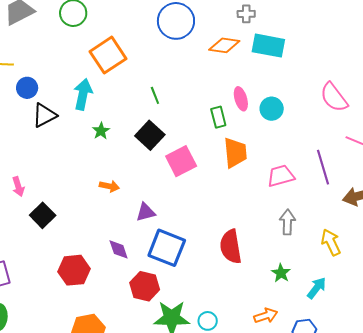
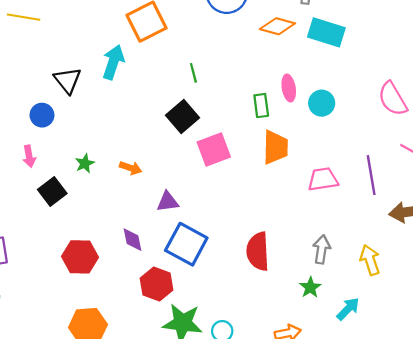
blue circle: (27, 88) -> (42, 115), moved
black triangle: (44, 115) -> (68, 80), turned -48
green star: (101, 131) -> (85, 163), moved
gray arrow: (287, 222) -> (322, 249), moved

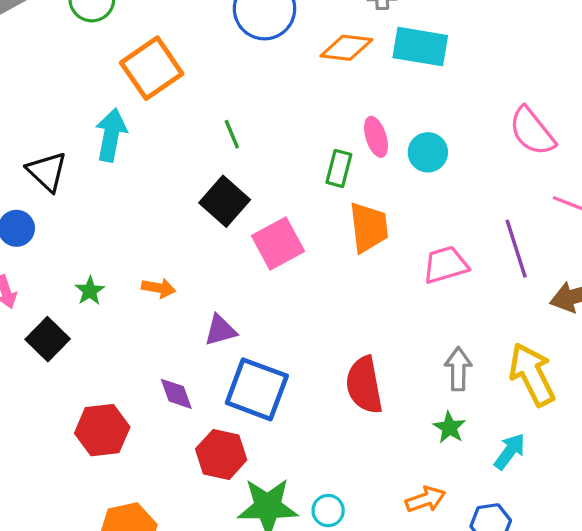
green rectangle: (261, 106) -> (339, 168), turned 30
yellow arrow: (370, 260) -> (532, 374), size x1.4

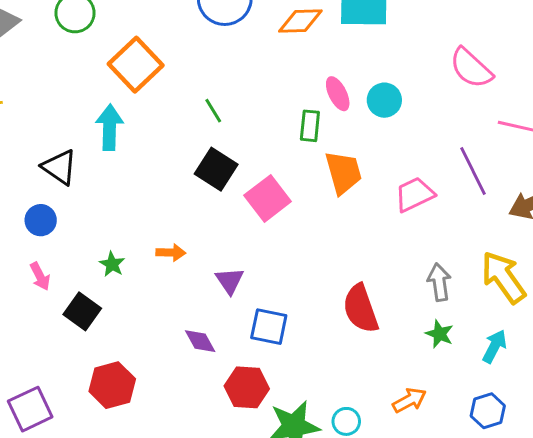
purple triangle: (220, 330) -> (230, 281), turned -40
blue square: (257, 389) -> (269, 327), size x0.7
red hexagon: (102, 430) -> (112, 385), moved
orange arrow: (425, 499) -> (409, 400), moved

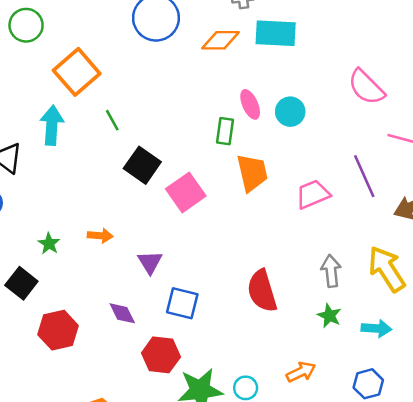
green line: (213, 111) -> (112, 120), moved
cyan arrow: (494, 346) -> (376, 328), turned 64
red hexagon: (112, 385) -> (58, 330), moved

